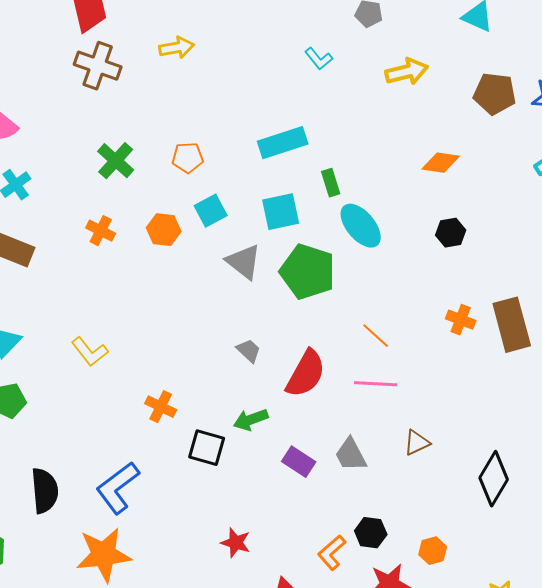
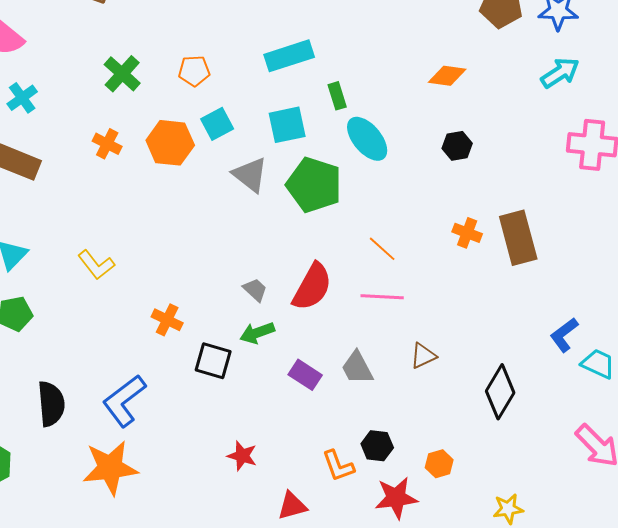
orange hexagon: (164, 230) -> (170, 143), size x1.4
gray trapezoid: (249, 351) -> (255, 290), moved
orange L-shape: (332, 553) -> (338, 466), turned -69

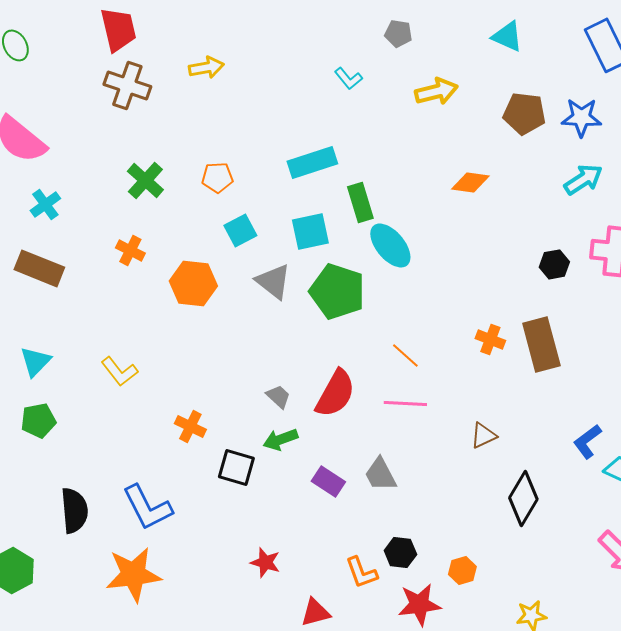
green rectangle: (337, 96) -> (360, 202), size x1.4
orange hexagon: (170, 143) -> (193, 283), moved
black hexagon: (457, 146) -> (554, 264), moved
brown triangle: (423, 356) -> (483, 435), moved
blue L-shape: (124, 401) -> (147, 507), turned -80

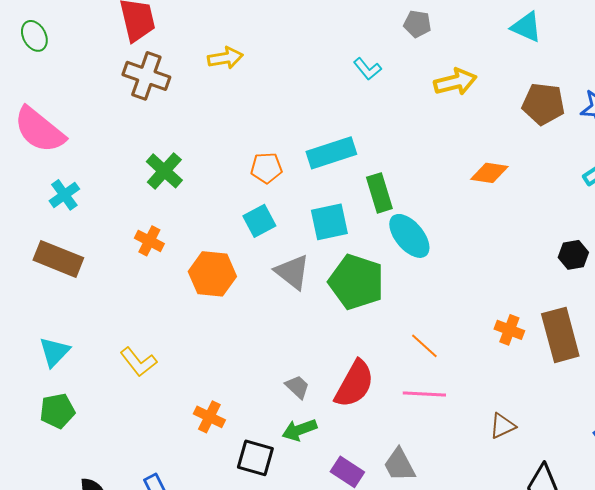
orange pentagon: (217, 177) -> (266, 168), moved

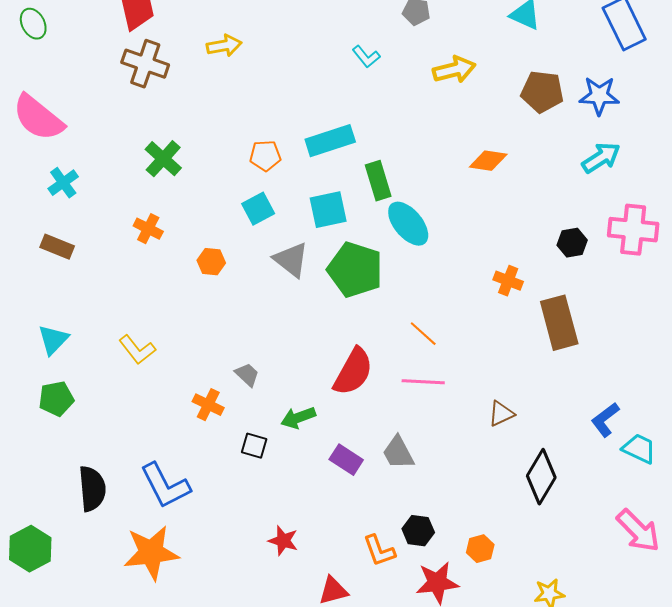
brown rectangle: (58, 259) -> (57, 247), size x0.7
orange hexagon: (212, 274) -> (211, 262), size x0.6
orange cross: (509, 330) -> (508, 281), moved
gray trapezoid: (297, 387) -> (247, 375), moved
black square: (255, 458) -> (254, 446), size x0.7

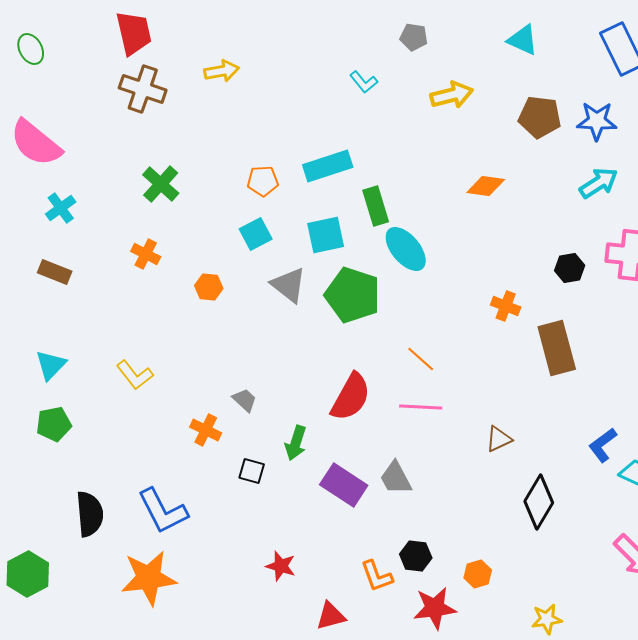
green arrow: (298, 418) -> (296, 443), turned -52
purple rectangle: (346, 460) -> (344, 485), size x1.4

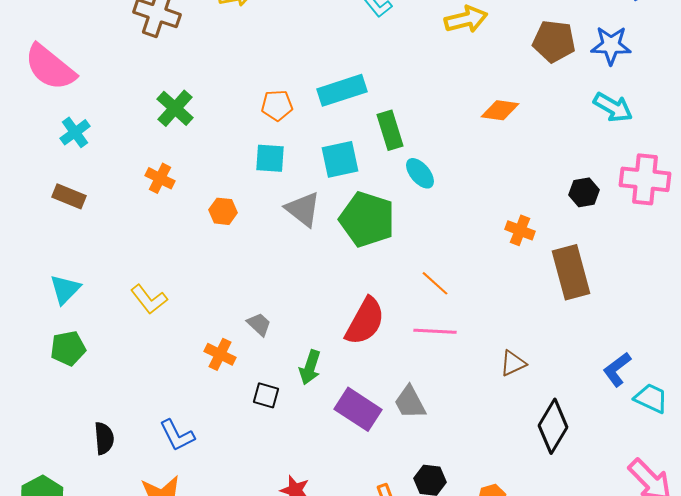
cyan arrow: (599, 183) -> (613, 107), turned 63
cyan square: (256, 234) -> (270, 158), turned 32
cyan ellipse: (406, 249) -> (420, 173), size x0.7
blue L-shape: (163, 511) -> (177, 435), size x0.7
black semicircle: (90, 514) -> (104, 438), size x0.7

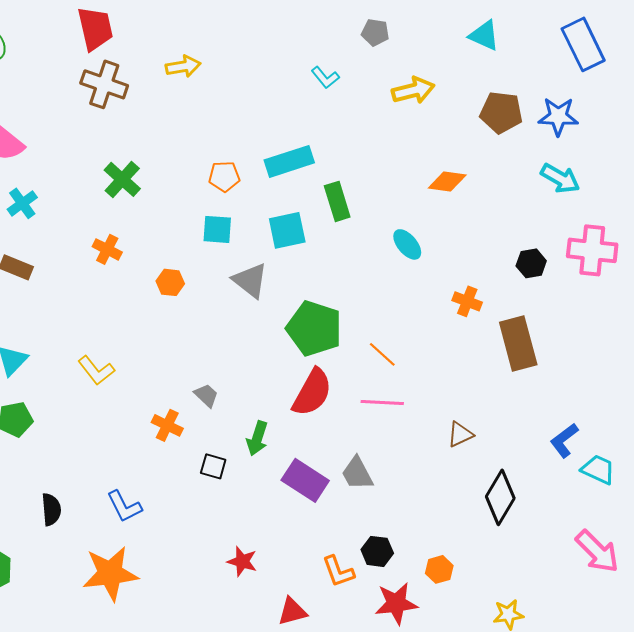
cyan ellipse: (420, 173) -> (407, 244), moved
green pentagon: (367, 219) -> (314, 328), moved

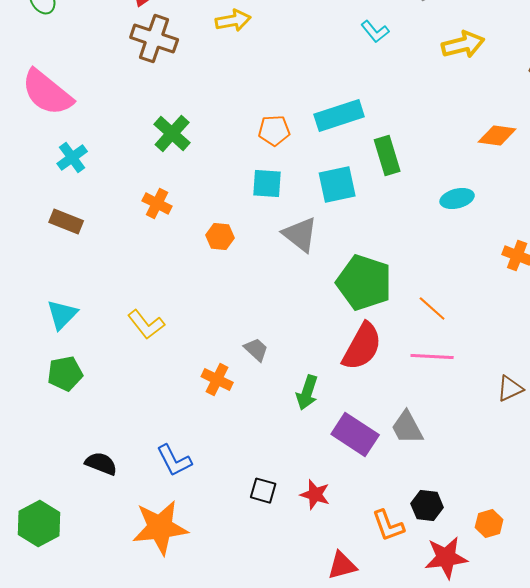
cyan ellipse: (407, 244) -> (457, 199), turned -64
black square: (213, 466) -> (263, 491), moved
black semicircle: (51, 509) -> (101, 464), turned -64
red star: (242, 561) -> (315, 495), moved

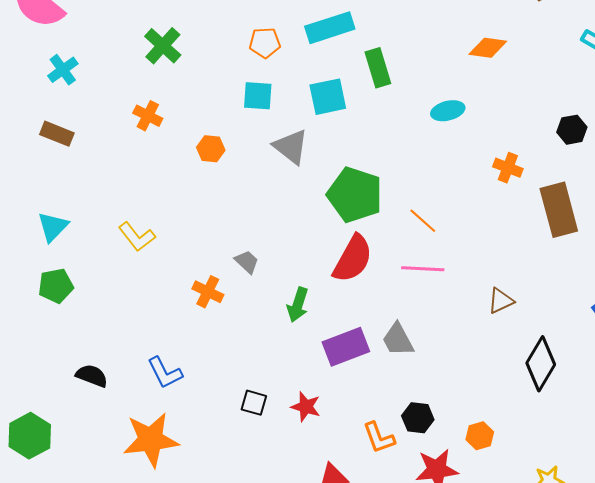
purple rectangle: (355, 435) -> (346, 347), turned -54

